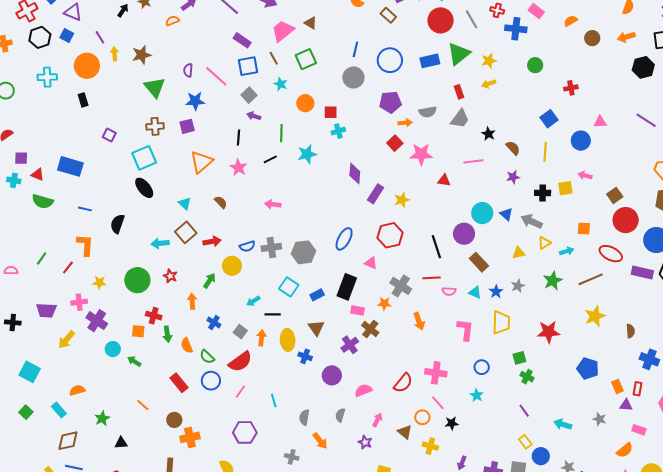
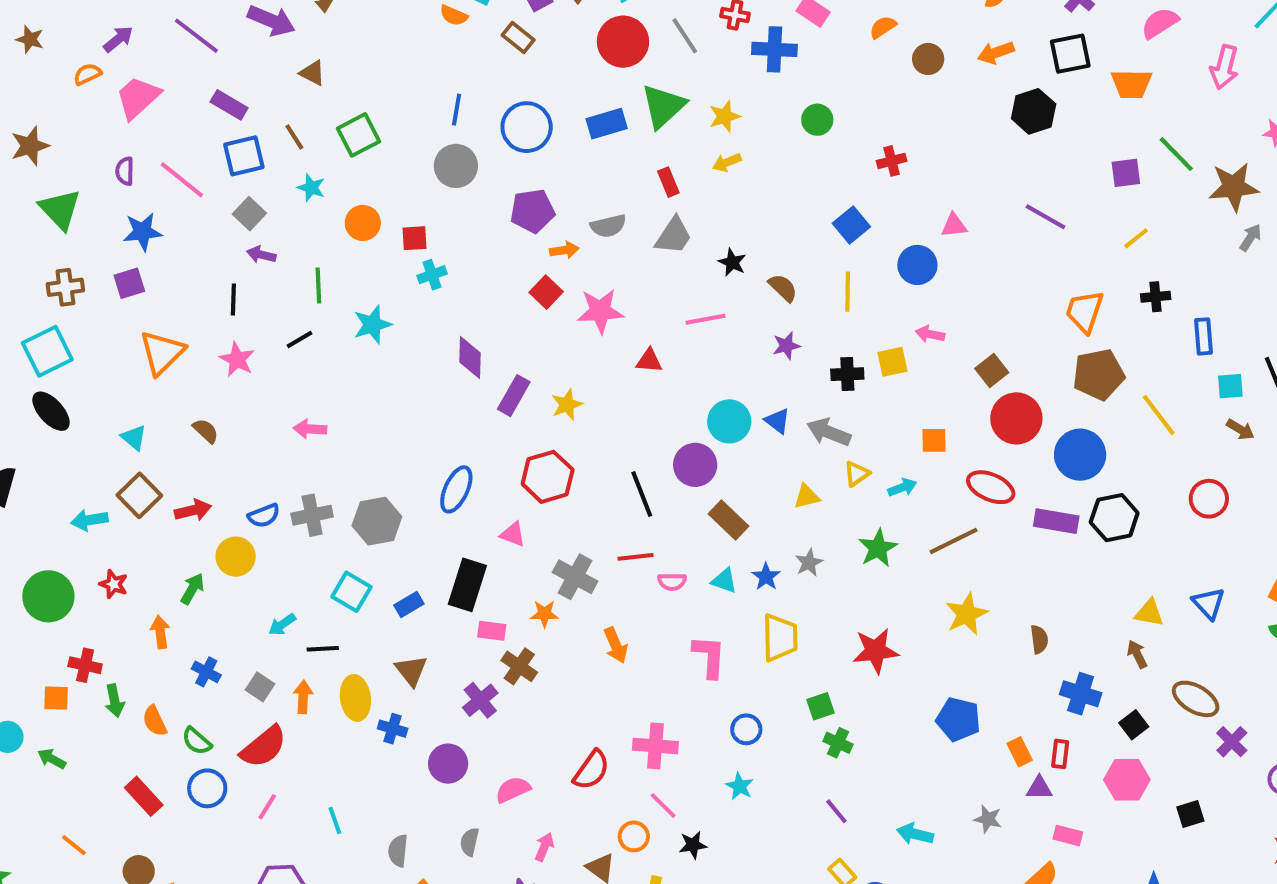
brown triangle: (311, 23) -> (312, 73), moved
pink trapezoid: (283, 31) -> (138, 98), moved

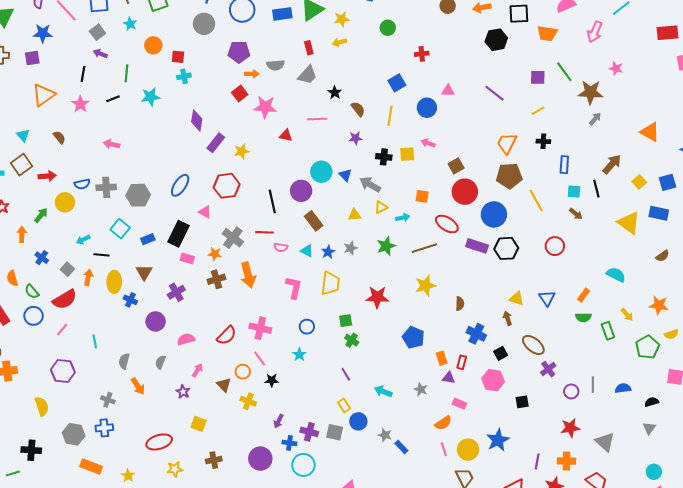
orange arrow: (616, 645) -> (248, 275), size x1.4
brown cross: (519, 666) -> (216, 279), moved, turned 30

